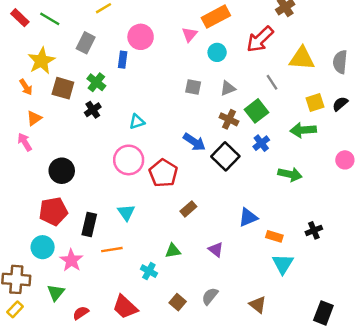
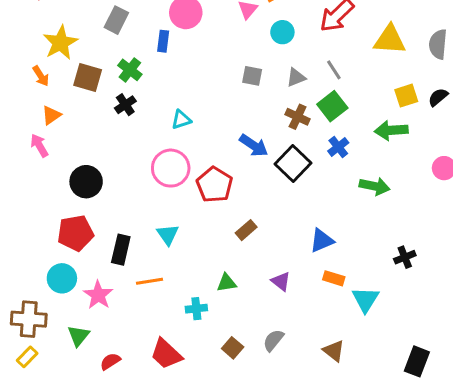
gray line: (272, 82) -> (334, 70), moved
orange rectangle: (274, 236) -> (334, 278), moved
cyan cross: (149, 271) -> (196, 309), turned -35

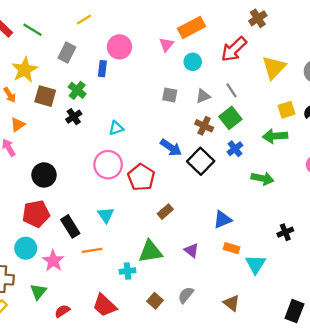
yellow triangle: (390, 40) -> (274, 67), turned -50
black rectangle: (121, 250) -> (70, 226), turned -45
green triangle: (227, 283) -> (150, 252), size x1.6

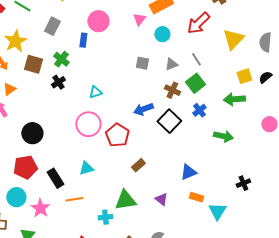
blue arrow: (171, 148) -> (143, 109), turned 126
cyan triangle: (106, 215) -> (86, 168), turned 49

